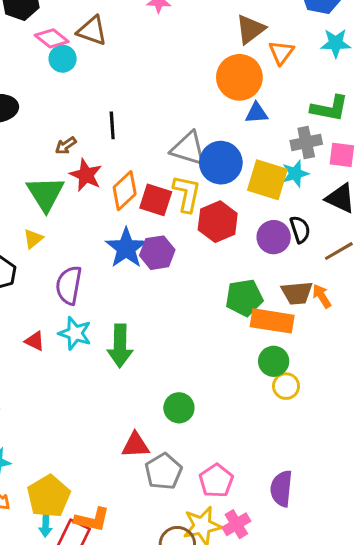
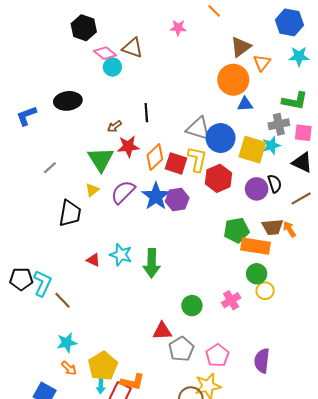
red star: (86, 175) -> (128, 147), turned -30
purple semicircle: (69, 285) -> (123, 192), moved, turned 35
pink cross: (236, 524) -> (231, 300), moved

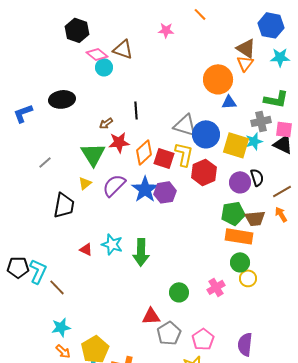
brown triangle: (241, 47) -> (246, 48), moved, turned -50
black triangle: (302, 162) -> (283, 144), moved
orange arrow: (289, 229) -> (281, 214), moved
green pentagon: (236, 230) -> (233, 213), moved

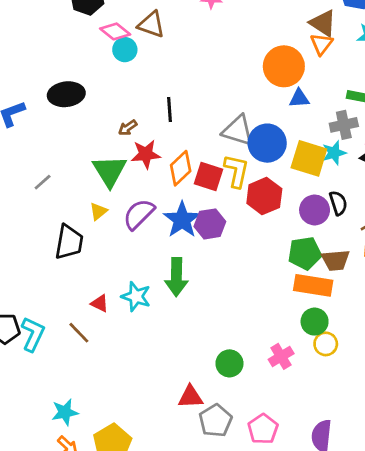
green arrow: (141, 252) -> (176, 277), moved
brown line: (57, 287) -> (79, 333), moved

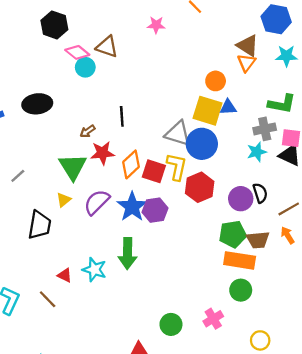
orange circle: (284, 66) -> (216, 81), size x0.6
yellow square: (309, 158) -> (208, 111), moved
yellow circle: (326, 344) -> (260, 340), moved

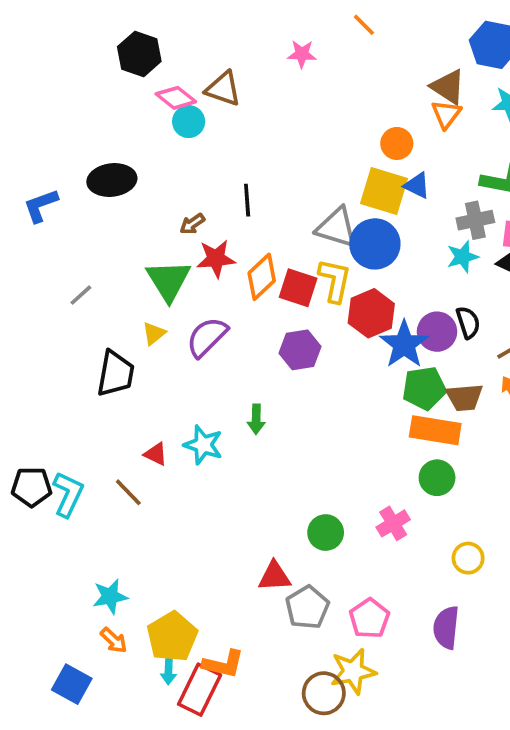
blue triangle: (228, 107) -> (417, 185), turned 30
blue star: (132, 207) -> (404, 344), moved
green arrow: (128, 254) -> (256, 419), size x0.6

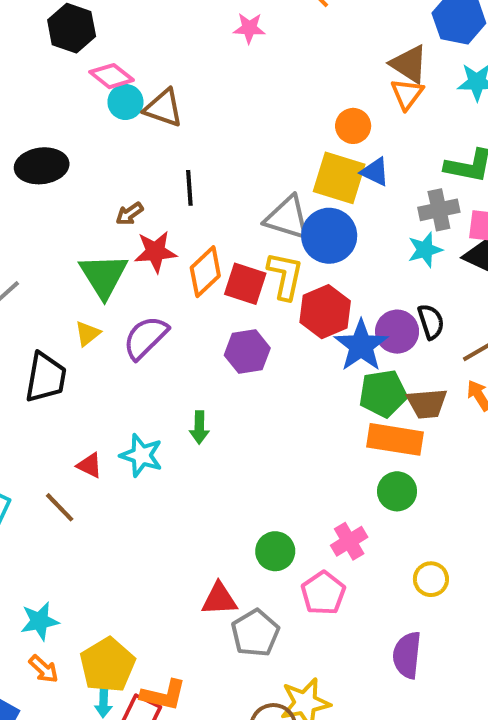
brown triangle: (223, 89) -> (163, 108), moved
pink pentagon: (369, 618) -> (323, 593), moved

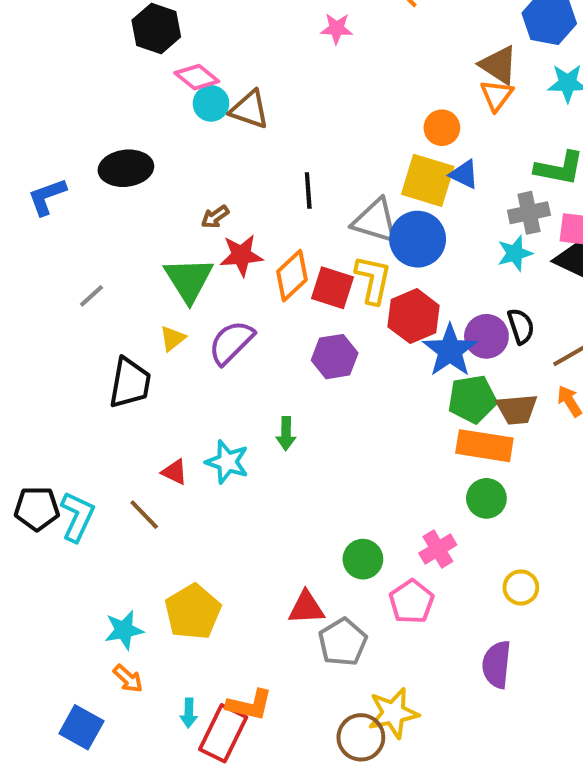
black line: (189, 188) -> (308, 191), moved
yellow pentagon: (108, 665) -> (193, 612), moved

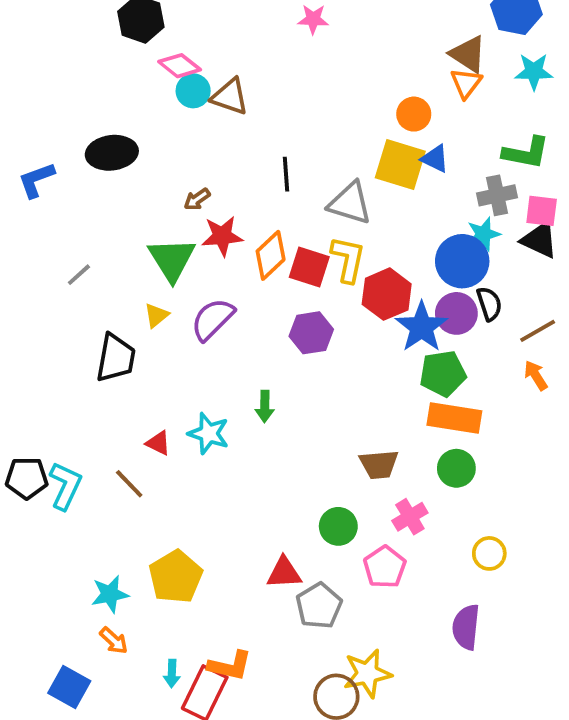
blue circle: (418, 239) -> (462, 261), moved
brown trapezoid: (517, 409) -> (379, 464), moved

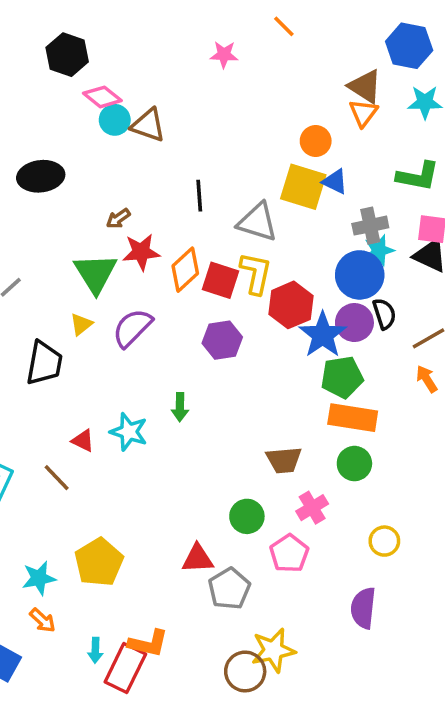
gray cross: (497, 195) -> (370, 226), moved

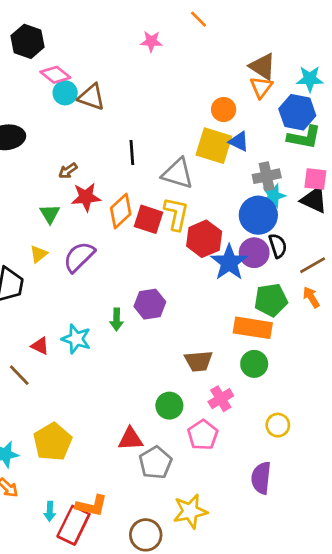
blue hexagon: (409, 46) -> (297, 112), moved
green triangle: (95, 273) -> (50, 214), size x0.6
purple hexagon: (222, 340) -> (150, 304), moved
green pentagon: (342, 377) -> (271, 300), moved
brown circle: (245, 671) -> (146, 535), moved

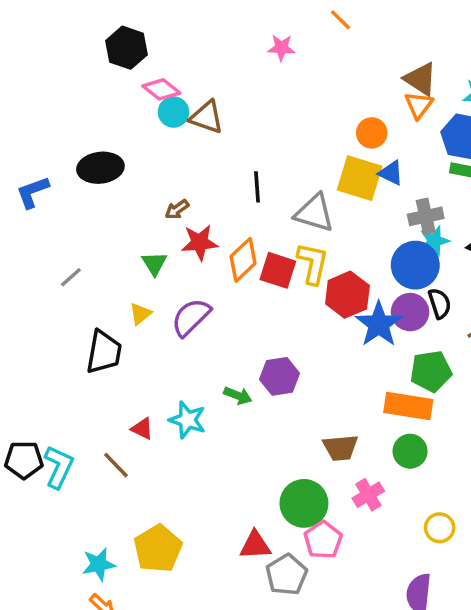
green arrow: (117, 319) -> (238, 396), turned -70
green circle: (169, 406) -> (304, 503), size x1.4
pink pentagon: (203, 435) -> (323, 540), moved

